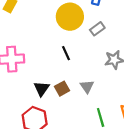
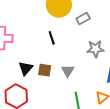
brown square: (62, 89) -> (45, 70), turned 32

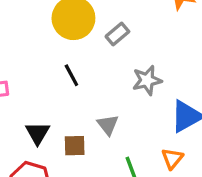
brown square: (45, 70) -> (75, 146), moved

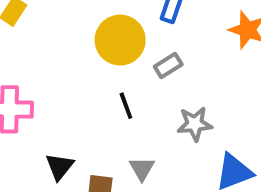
black line: (71, 75) -> (126, 106), moved

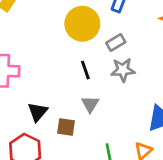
gray star: (195, 124) -> (123, 70), moved
gray triangle: (142, 169) -> (90, 104), moved

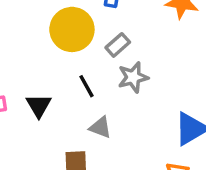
gray triangle: (90, 104) -> (100, 127), turned -30
black triangle: (38, 112) -> (39, 106), moved

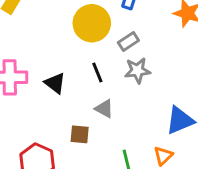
black triangle: (39, 106) -> (55, 83), turned -30

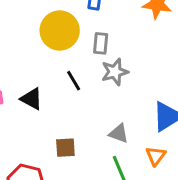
gray rectangle: (128, 42) -> (101, 43), turned -42
gray triangle: (104, 109) -> (119, 133), moved

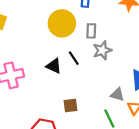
black triangle: (31, 99) -> (54, 66), moved
gray triangle: (119, 133) -> (117, 95), moved

